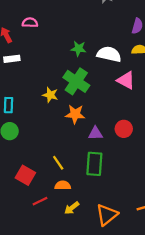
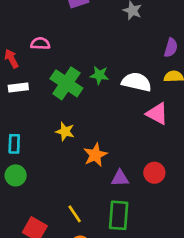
green cross: (76, 81) -> (66, 83), moved
orange star: (75, 114) -> (95, 155), turned -30

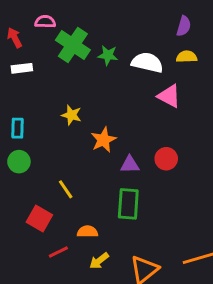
green cross: (66, 83) -> (73, 45), moved
yellow line: (75, 214) -> (66, 189), moved

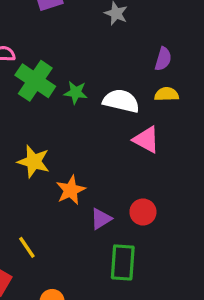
yellow star: (71, 115) -> (34, 162), size x1.4
purple triangle: (130, 165) -> (101, 219), turned -30
green rectangle: (128, 204) -> (123, 262), moved

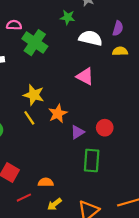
green star: (76, 93) -> (68, 17), moved
white semicircle: (121, 101) -> (91, 38), moved
pink triangle: (146, 140) -> (85, 76), moved
yellow line: (27, 247) -> (29, 118), moved

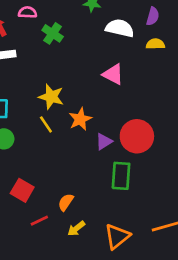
green cross: (35, 43) -> (53, 33), size x0.7
red circle: (105, 128) -> (137, 136), size x1.6
orange semicircle: (46, 182) -> (66, 202), turned -56

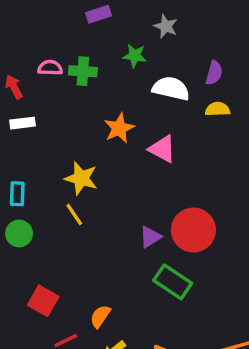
green cross: (53, 33) -> (83, 71), moved, turned -30
orange star: (80, 119) -> (119, 128), moved
green rectangle: (121, 176) -> (173, 282), turned -60

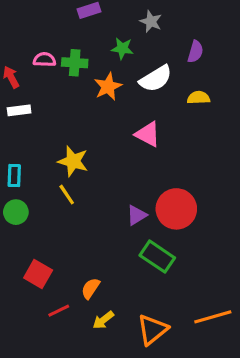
purple semicircle: (214, 73) -> (195, 52), moved
white semicircle: (171, 88) -> (156, 79), turned 136
orange star: (119, 128) -> (108, 87), moved

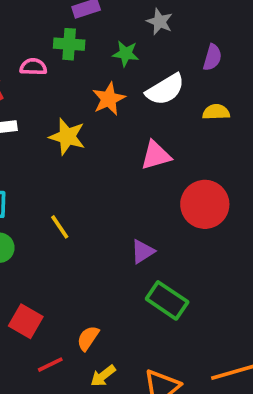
green cross: (75, 63) -> (69, 44), moved
pink triangle: (148, 134) -> (156, 155), turned -44
yellow star: (73, 161) -> (67, 137), moved
red circle: (176, 209) -> (205, 204), moved

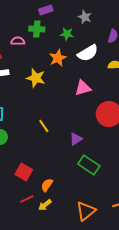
yellow line: (60, 227) -> (44, 126), moved
red square: (26, 321) -> (24, 172), moved
yellow arrow: (103, 376) -> (45, 205), moved

